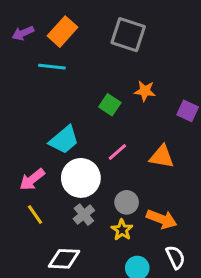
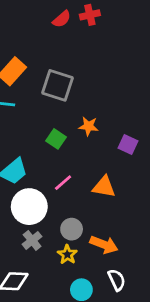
gray square: (128, 35) -> (57, 85), moved

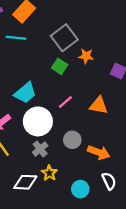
gray square: (57, 85) -> (64, 38), moved, turned 35
yellow star: (67, 254) -> (49, 173), moved

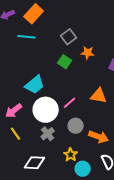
gray square: (64, 38) -> (69, 37), size x0.7
pink line: (65, 102) -> (70, 103), moved
yellow star: (49, 173) -> (71, 155), moved

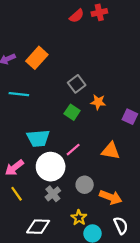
cyan line: (27, 37) -> (19, 94), moved
cyan trapezoid: (35, 85) -> (38, 138), turned 35
pink line: (70, 103) -> (73, 150), moved

